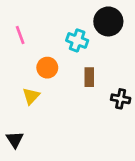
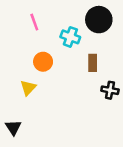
pink line: (20, 35) -> (34, 22), moved
brown rectangle: (89, 77) -> (93, 63), moved

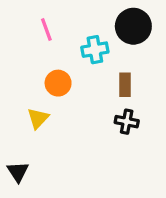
cyan cross: (70, 37) -> (95, 50), turned -30
black cross: (110, 90) -> (127, 122), moved

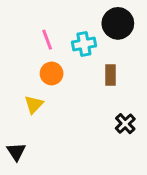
pink line: (46, 30) -> (47, 40), moved
black cross: (127, 122) -> (125, 124), moved, turned 36

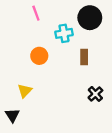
pink line: (47, 40) -> (36, 13), moved
yellow triangle: (34, 104) -> (25, 91), moved

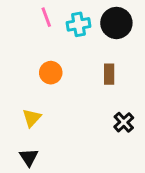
cyan cross: (64, 33) -> (78, 24), moved
black triangle: (12, 115) -> (29, 157), moved

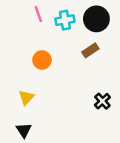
brown rectangle: (109, 74) -> (90, 50), moved, turned 56

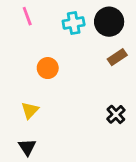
pink line: (38, 14) -> (27, 16), moved
brown rectangle: (90, 50) -> (117, 57), moved

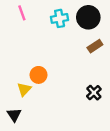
orange circle: (48, 68) -> (38, 75), moved
black triangle: (27, 147) -> (14, 115), moved

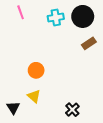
yellow triangle: (24, 89) -> (34, 96), moved, turned -32
black cross: (94, 93) -> (72, 110), moved

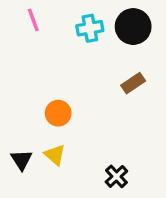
brown rectangle: (89, 43) -> (133, 83), moved
black triangle: (13, 108) -> (22, 160), moved

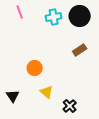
yellow triangle: (55, 155) -> (47, 92), moved

